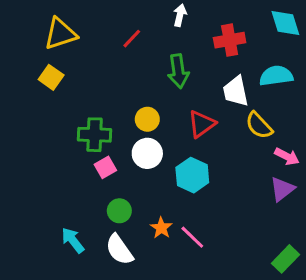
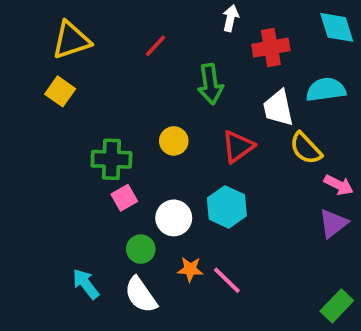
white arrow: (180, 15) -> (231, 18), moved
white circle: (147, 153) -> (174, 218), moved
orange star: (161, 228) -> (190, 269), turned -30

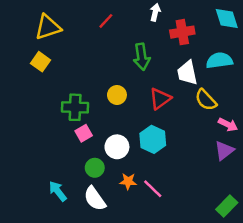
red line: (155, 46) -> (106, 21), moved

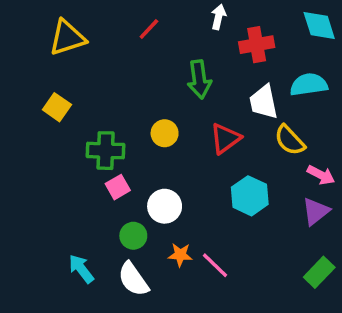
yellow square: (40, 62) -> (57, 107), moved
cyan hexagon: (153, 139) -> (250, 196), moved
green rectangle: (227, 206) -> (319, 272), moved

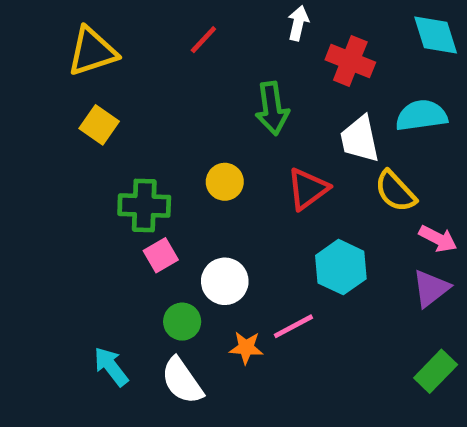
red cross: (257, 45) -> (350, 61), turned 32
yellow square: (57, 107) -> (99, 125), moved
pink line: (215, 265) -> (293, 326), moved, turned -72

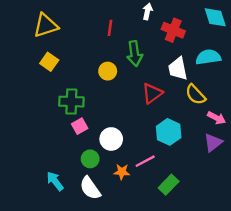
red line: (203, 40) -> (110, 28), moved, turned -35
yellow circle: (225, 182) -> (108, 71), moved
green rectangle: (436, 371) -> (169, 185), moved

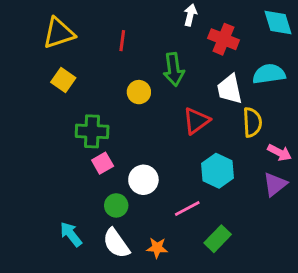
red line: (110, 28) -> (122, 41), moved
yellow semicircle: (195, 95) -> (252, 122), turned -140
orange star: (122, 172) -> (157, 248), moved

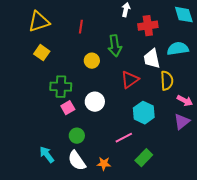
red cross: (224, 39) -> (148, 26), turned -30
white circle: (143, 180) -> (95, 102), moved

